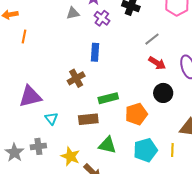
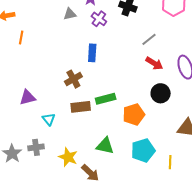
purple triangle: (30, 96) -> (28, 97), size x0.7
brown rectangle: (88, 119) -> (81, 107), moved
yellow line: (172, 150) -> (170, 162), moved

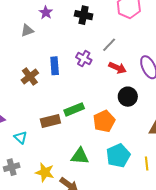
purple cross: (99, 19) -> (84, 59), moved
brown cross: (73, 79) -> (30, 76), moved

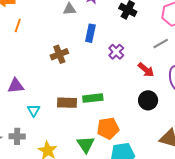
gray line: (109, 45) -> (161, 44), moved
blue rectangle: (55, 66) -> (90, 33), moved
orange pentagon: (104, 121) -> (108, 128), moved
green triangle: (80, 156) -> (86, 145), turned 36

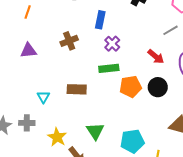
purple cross: (116, 52) -> (112, 44), moved
purple triangle: (16, 86) -> (28, 50), moved
green rectangle: (93, 98) -> (109, 68), moved
orange pentagon: (108, 128) -> (131, 86), moved

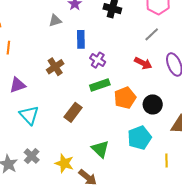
black circle: (158, 87) -> (153, 104), moved
brown rectangle: (77, 89) -> (73, 112), turned -42
cyan triangle: (43, 97) -> (29, 115), moved, size x1.5
gray cross: (27, 123) -> (32, 156), turned -35
cyan pentagon: (132, 141) -> (139, 138), moved

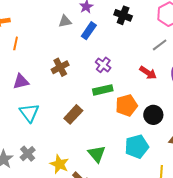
blue rectangle: (81, 39) -> (89, 31), moved, turned 30

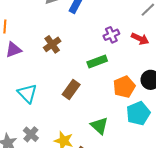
purple cross: (103, 65) -> (111, 35), moved, turned 35
purple triangle: (21, 82) -> (13, 50), moved
orange pentagon: (126, 105) -> (124, 87), moved

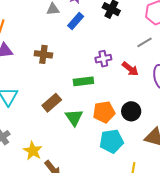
brown cross: (52, 44) -> (43, 54), turned 30
green triangle: (99, 126) -> (74, 118), moved

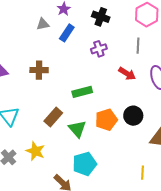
gray line: (145, 42) -> (138, 46), turned -49
purple cross: (103, 59) -> (99, 49), moved
cyan pentagon: (111, 141) -> (85, 164), moved
yellow star: (33, 151) -> (35, 151), moved

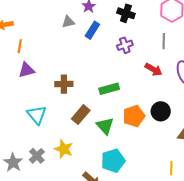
brown cross: (39, 70) -> (64, 84), moved

